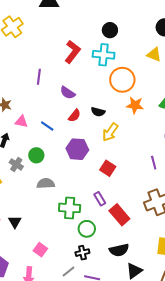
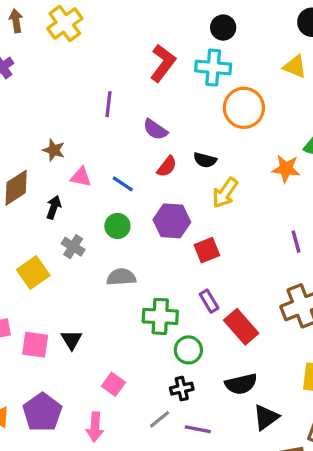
orange star: (135, 105) -> (286, 169), moved
green circle: (36, 155) -> (117, 226), moved
red square: (108, 168) -> (207, 250), moved, turned 35

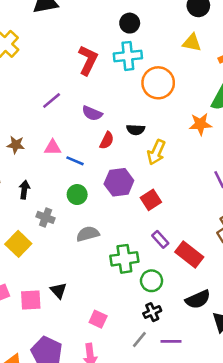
purple line: (108, 104) -> (52, 101), turned 54
pink triangle: (81, 177) -> (53, 147), moved

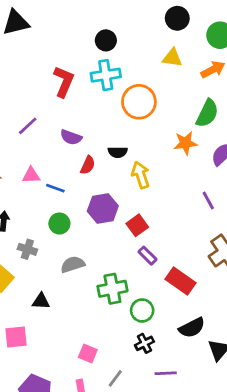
yellow arrow: (156, 152) -> (141, 175), turned 140
purple rectangle: (160, 239) -> (147, 256), moved
black triangle: (58, 291) -> (41, 301), moved, turned -42
gray line: (139, 340) -> (115, 378), moved

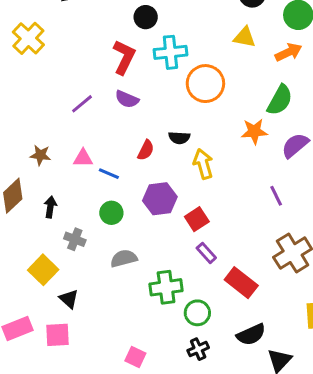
black circle: (106, 40) -> (146, 17), moved
purple semicircle: (71, 137) -> (127, 99), moved
black triangle: (41, 301) -> (69, 299), moved, turned 36

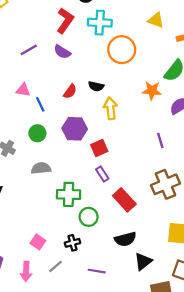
blue line: (109, 174) -> (40, 104), turned 32
black cross: (198, 349) -> (73, 243), moved

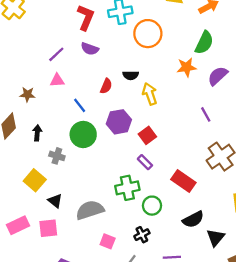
pink triangle: (23, 90) -> (57, 80), moved
green circle: (37, 133) -> (83, 134), size x1.5
gray semicircle: (41, 168) -> (90, 210), moved, size x1.4
purple rectangle: (102, 174) -> (145, 162), moved

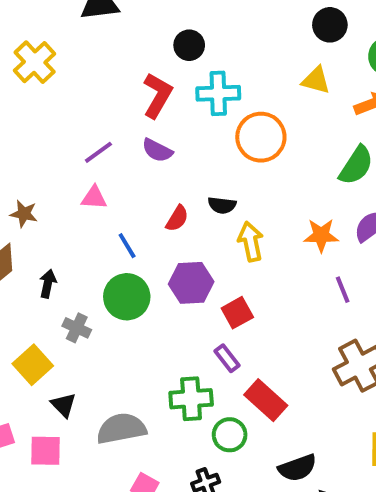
orange star: (187, 67) -> (321, 235), moved
brown star: (27, 94) -> (24, 214), moved
red rectangle: (183, 181) -> (266, 400), moved

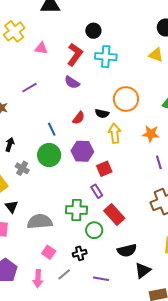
orange circle: (261, 137) -> (126, 99), moved
purple line: (98, 152) -> (30, 88), moved
pink triangle: (94, 198) -> (41, 48), moved

